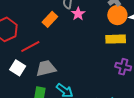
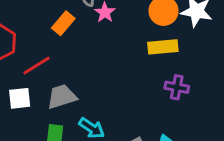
white square: (18, 68) -> (20, 98), turned -35

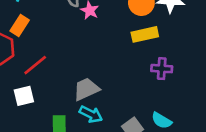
orange rectangle: (63, 23) -> (20, 25), moved
gray trapezoid: (62, 97) -> (86, 89), moved

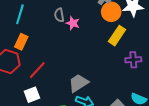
yellow rectangle: (145, 34) -> (117, 36), turned -36

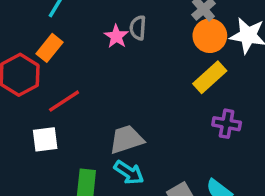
gray semicircle: (59, 15) -> (138, 28), moved
pink star: (73, 23) -> (116, 36), moved

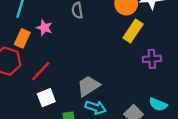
pink star: (116, 36) -> (44, 28), moved
white square: (45, 139) -> (46, 98), moved

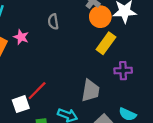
red line: (41, 71) -> (37, 91), moved
gray trapezoid: (88, 86) -> (90, 91), moved, turned 130

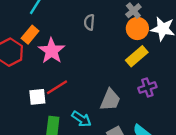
pink star: (21, 37) -> (52, 51), moved, size x1.6
purple cross: (123, 71) -> (147, 88), turned -30

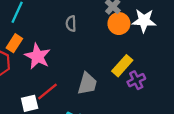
yellow rectangle: (137, 56) -> (122, 66), moved
gray trapezoid: (110, 100) -> (87, 84), moved

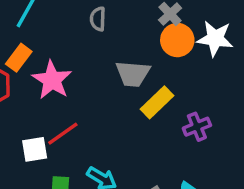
gray semicircle: (71, 24) -> (98, 19), moved
yellow rectangle: (122, 66) -> (157, 102), moved
gray trapezoid: (87, 84) -> (133, 74), moved, turned 75

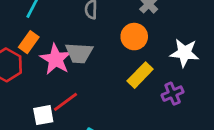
white star: (215, 39) -> (184, 53), moved
orange circle: (177, 40) -> (134, 37), moved
gray trapezoid: (133, 74) -> (79, 53), moved

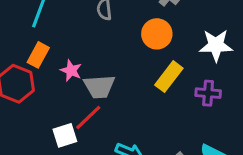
gray trapezoid: (79, 53) -> (99, 87), moved
pink star: (56, 59) -> (71, 71), size x0.6
purple cross: (173, 94) -> (208, 93), turned 35

